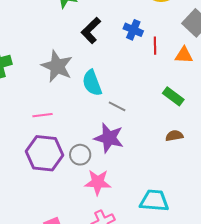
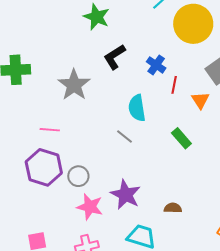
orange triangle: (184, 55) -> (200, 100), turned 42
cyan semicircle: (92, 83) -> (137, 108), moved
brown semicircle: (174, 136) -> (173, 208), moved
purple star: (109, 138) -> (126, 195), moved

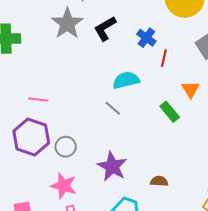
gray star: (74, 85) -> (67, 23), moved
orange triangle: (200, 100) -> (190, 89), moved
cyan semicircle: (137, 108) -> (126, 80), turned 84
pink star: (90, 207) -> (64, 186), moved

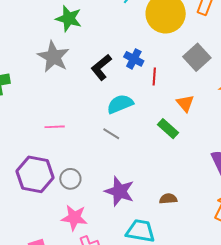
black L-shape: (105, 28) -> (101, 67), moved
pink line: (38, 99) -> (55, 127), moved

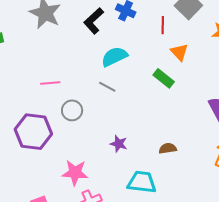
red line: (154, 76) -> (163, 25), moved
gray circle: (70, 179) -> (72, 110), moved
purple star: (119, 191) -> (119, 144), size x0.6

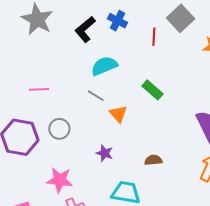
orange triangle: (179, 52) -> (118, 114), moved
gray circle: (72, 110) -> (59, 129), moved

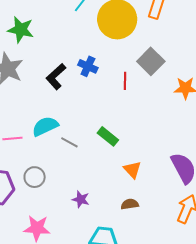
cyan semicircle: (104, 66) -> (45, 126), moved
green rectangle: (152, 90) -> (108, 136), moved
orange triangle: (118, 114) -> (132, 170), moved

